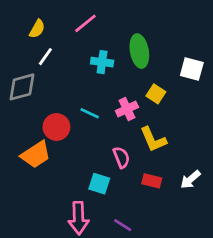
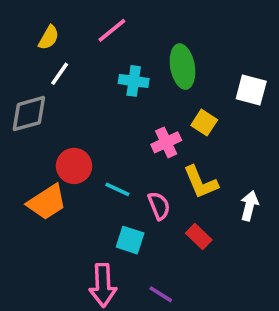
cyan line: (90, 113) -> (117, 189), moved
white arrow: (190, 179) -> (249, 206), moved, turned 145
red rectangle: (152, 181) -> (199, 236), turned 30

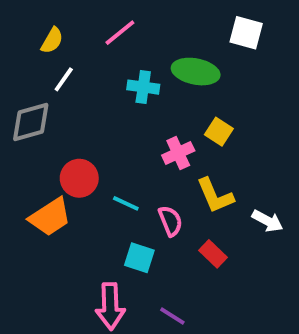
green ellipse: (182, 67) -> (196, 72), turned -69
white square: (251, 90) -> (246, 33), moved
white arrow: (249, 206) -> (267, 221), turned 104

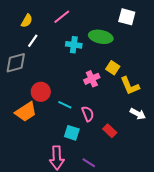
yellow L-shape: (215, 196) -> (130, 86), moved

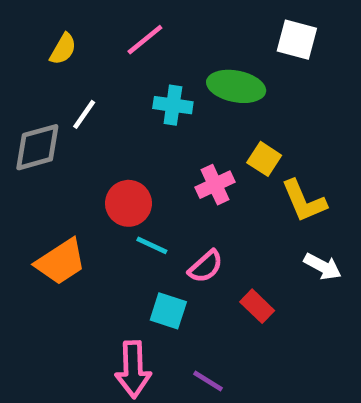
white line: (33, 41) -> (84, 114), moved
red circle: (41, 92) -> (129, 203), moved
pink semicircle: (88, 114) -> (206, 266), turned 70

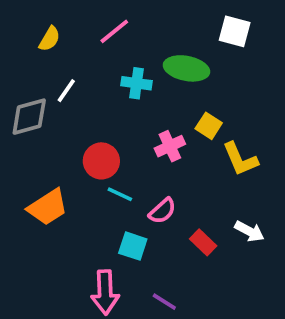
white arrow: (323, 266) -> (249, 231), moved

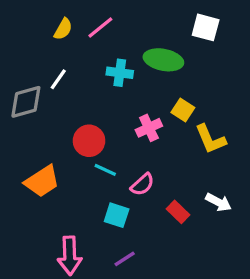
yellow semicircle: (50, 39) -> (63, 29), moved
pink arrow: (105, 292) -> (70, 256), moved
purple line: (164, 302) -> (125, 259), moved, turned -65

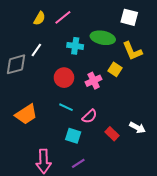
yellow L-shape: (210, 139) -> (132, 51), moved
red circle: (89, 141) -> (64, 78), moved

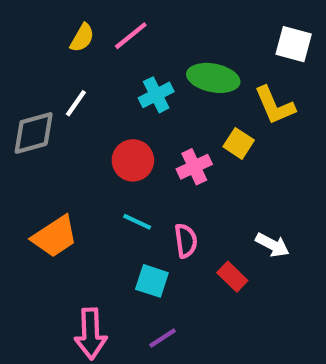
white square: (129, 17) -> (294, 44), moved
cyan cross: (75, 46) -> (156, 95), turned -35
pink semicircle: (89, 116) -> (186, 241), turned -56
white arrow: (137, 128) -> (272, 245), moved

